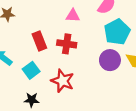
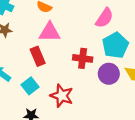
pink triangle: (73, 16) -> (50, 32), moved, size x1.5
red cross: (67, 44) -> (83, 58), moved

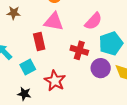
pink semicircle: (104, 18) -> (93, 21), moved

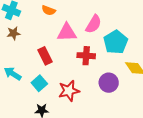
pink triangle: (54, 22) -> (67, 33), moved
purple circle: (101, 68) -> (109, 83), moved
red star: (55, 81) -> (69, 91), turned -30

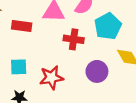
red rectangle: (45, 56) -> (22, 26), moved, turned -60
cyan square: (39, 83) -> (19, 67), turned 35

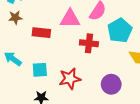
purple circle: (97, 71) -> (111, 84), moved

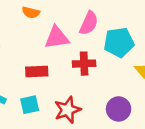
cyan pentagon: (120, 30) -> (119, 42), turned 30
red rectangle: (41, 33) -> (37, 71), moved

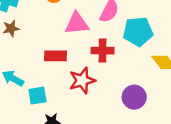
cyan square: (30, 105) -> (37, 96), moved
red star: (68, 110) -> (82, 80), moved

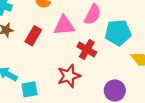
red cross: (103, 51) -> (87, 49), turned 30
red rectangle: (55, 56) -> (33, 36), moved, turned -60

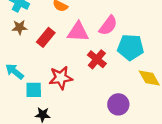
red star: (69, 76) -> (61, 78), moved

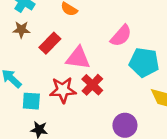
pink triangle: (78, 32) -> (78, 58), moved
red cross: (97, 59) -> (92, 85), moved

